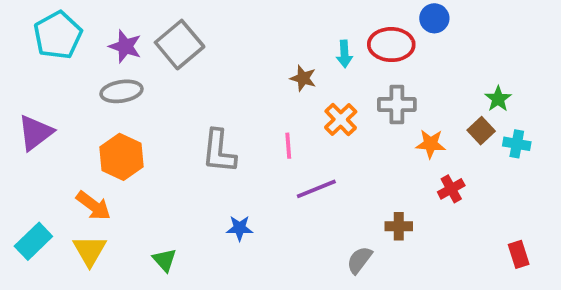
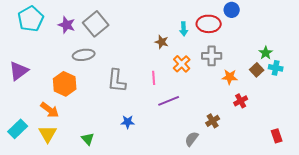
gray ellipse: (121, 91) -> (84, 55), moved
cyan cross: (517, 144) -> (276, 68), moved
brown cross: (399, 226) -> (213, 121), turned -32

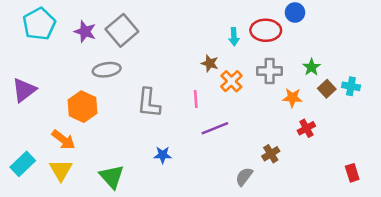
brown star: (162, 42) -> (210, 63), moved
green star: (266, 53) -> (312, 67), moved
green triangle: (88, 139) -> (112, 177), size x1.5

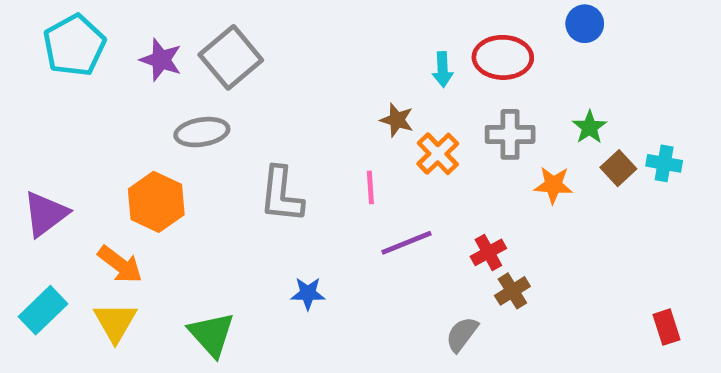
blue circle: (295, 12) -> (585, 24), moved
purple triangle: (24, 90) -> (45, 214), moved
red cross: (306, 128) -> (488, 252), moved

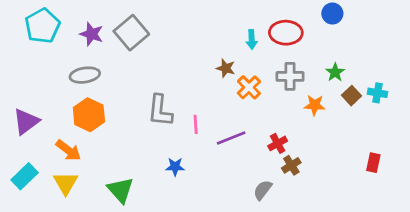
gray ellipse: (202, 132) -> (85, 75), moved
pink line: (370, 187) -> (196, 124), moved
red rectangle: (667, 327) -> (373, 163), moved, turned 30

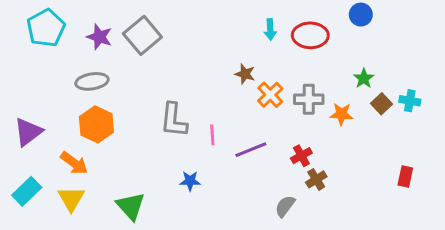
cyan arrow: (252, 39) -> (270, 29), moved
gray cross: (290, 76) -> (309, 99), moved

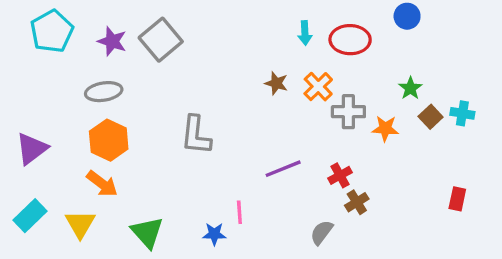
orange cross: (270, 95) -> (318, 87), moved
pink line: (212, 135) -> (239, 212), moved
orange arrow: (74, 163) -> (102, 184), moved
blue star: (190, 181) -> (214, 234), moved

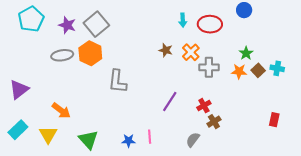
orange star: (385, 128) -> (239, 71), moved
orange hexagon: (109, 140) -> (90, 53), moved
purple line: (283, 169) -> (170, 101), turned -35
pink line: (239, 212) -> (150, 137), moved

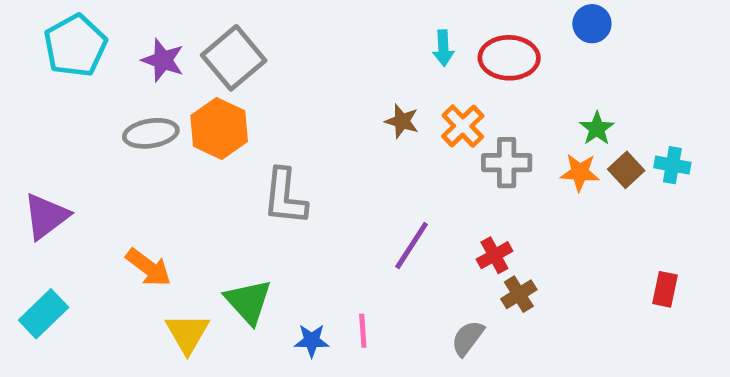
yellow triangle: (48, 135) -> (187, 333), moved
green triangle: (88, 140) -> (248, 302), moved

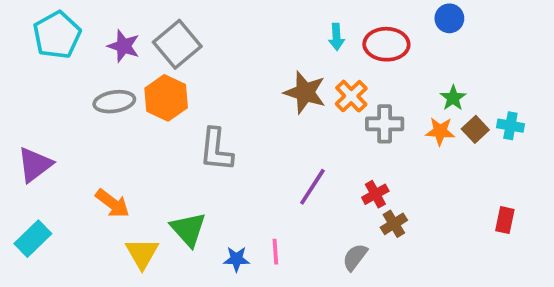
brown star: (402, 121) -> (305, 92), size x1.6

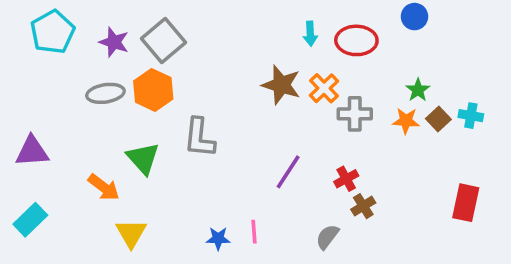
purple triangle: (35, 165) -> (32, 151), turned 33
red rectangle: (505, 220) -> (466, 203), size x1.5
green triangle: (188, 229) -> (143, 158), moved

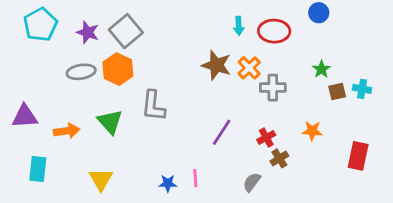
brown square: (438, 119) -> (337, 91), turned 30
orange star: (406, 121) -> (312, 131), moved
orange arrow: (104, 187) -> (67, 131), moved, turned -45
cyan rectangle: (30, 220) -> (38, 169), moved, turned -40

